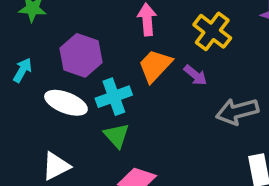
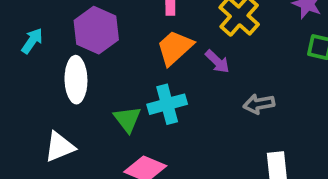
cyan cross: (114, 97) -> (167, 104), moved
white ellipse: (66, 103) -> (76, 80), turned 63
gray arrow: (237, 111) -> (259, 104), size x0.7

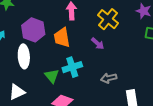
orange trapezoid: (175, 48) -> (62, 37), moved, turned -55
gray arrow: (259, 104) -> (109, 78), moved

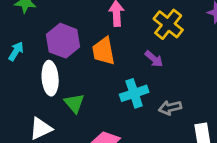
cyan cross: (72, 67) -> (134, 93), moved
green triangle: (52, 76) -> (74, 103), moved

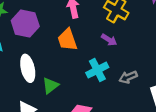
purple hexagon: (63, 41) -> (25, 24), moved
green triangle: (74, 103) -> (50, 86), turned 42

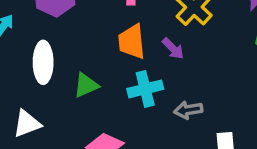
orange trapezoid: (67, 40) -> (132, 42), moved
green triangle: (50, 86) -> (86, 85), moved

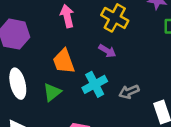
orange trapezoid: (132, 42) -> (64, 61), moved

